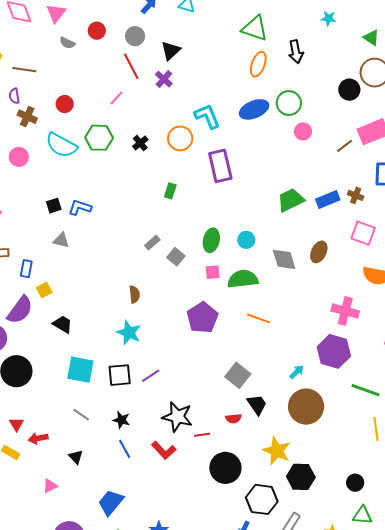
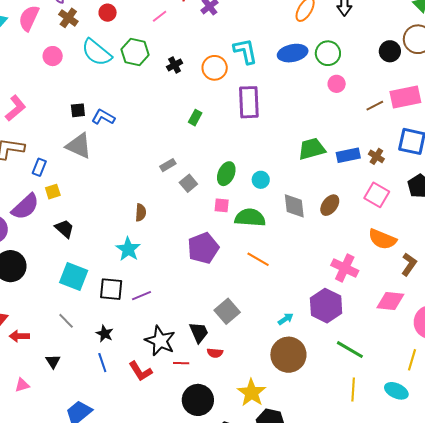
gray triangle: (61, 240) -> (79, 146), size x1.6
black trapezoid: (257, 405) -> (199, 332), moved

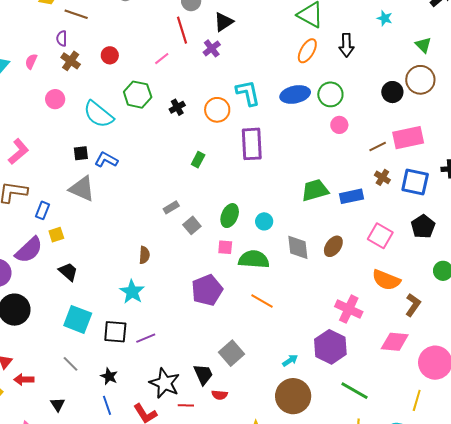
pink semicircle: (29, 18) -> (31, 61), size x0.6
cyan semicircle: (97, 52) -> (98, 114), moved
brown cross: (376, 156) -> (382, 177), moved

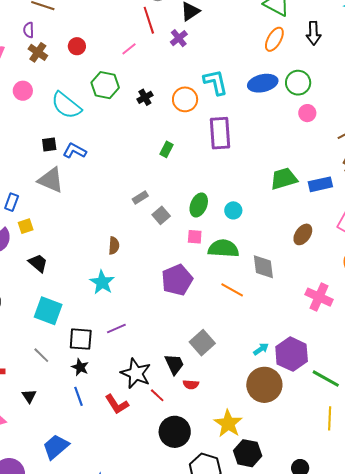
gray diamond: (298, 247) -> (263, 267), moved
black square: (115, 332) -> (81, 339), moved
purple hexagon: (330, 347) -> (292, 354), moved
red line: (186, 405) -> (157, 395), turned 42

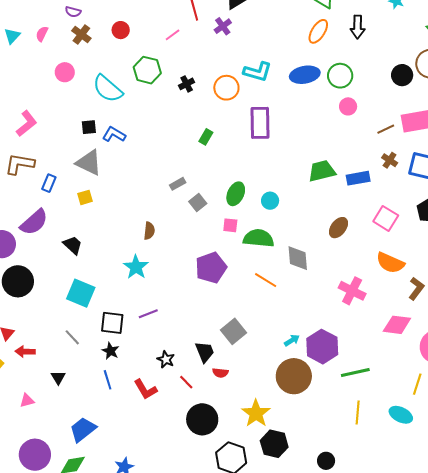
purple semicircle: (29, 30) -> (73, 12), turned -77
cyan L-shape: (215, 82) -> (258, 72), turned 116
yellow square: (26, 226) -> (85, 197), moved
black star: (136, 373) -> (166, 359), size x0.6
green line: (326, 379) -> (355, 372), turned -44

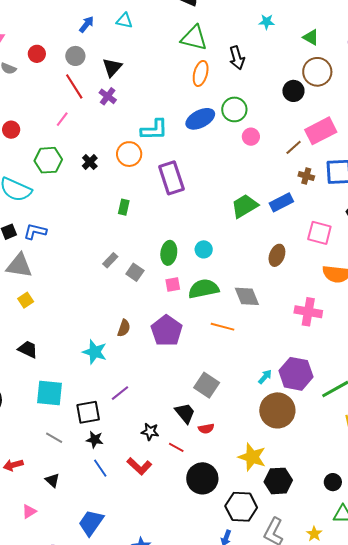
brown semicircle: (149, 231) -> (124, 328), moved, turned 30

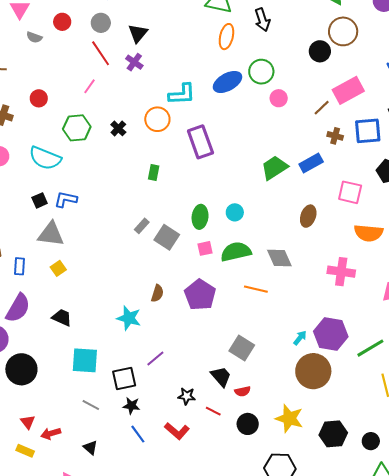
gray square: (135, 272) -> (167, 237), size x1.4
black circle: (202, 478) -> (248, 424), moved, size x0.7
black hexagon: (278, 481) -> (333, 434), moved

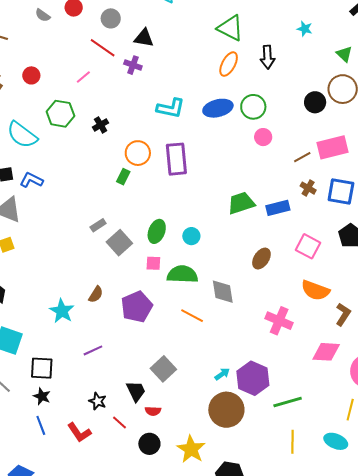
black triangle: (138, 33) -> (144, 38), turned 45
red line: (101, 53) -> (103, 48), turned -36
purple cross: (134, 62) -> (133, 65), turned -30
orange circle: (157, 119) -> (138, 153), moved
purple line: (155, 358) -> (93, 350), moved

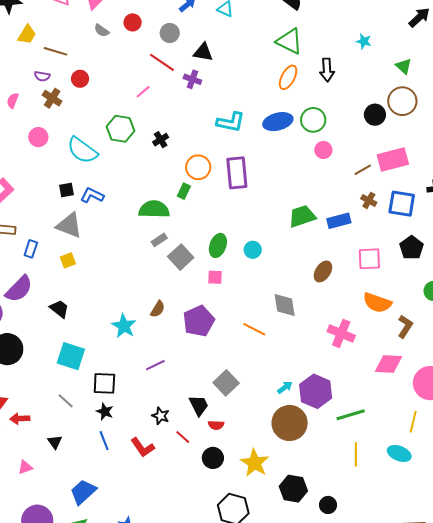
red circle: (31, 75) -> (80, 79), moved
pink square: (308, 246) -> (369, 259), turned -30
green semicircle: (182, 274) -> (154, 209), moved

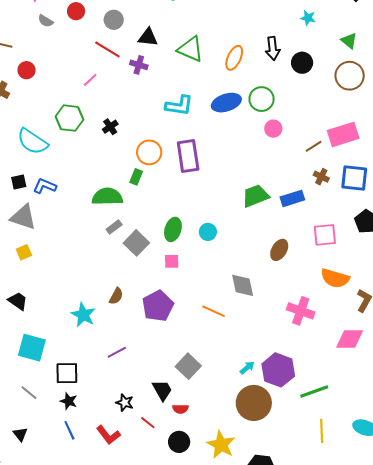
green triangle: (289, 41) -> (191, 49), moved
black circle: (375, 115) -> (302, 63), moved

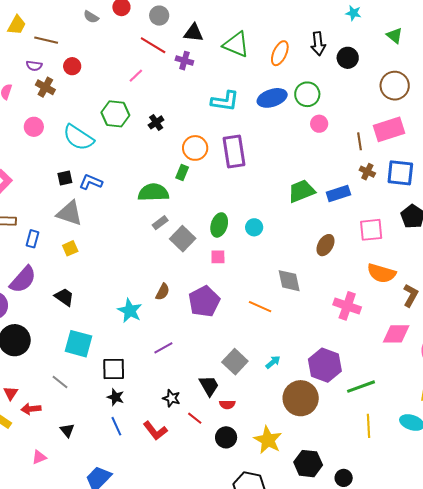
brown circle: (350, 76) -> (395, 86), moved
brown line: (314, 146) -> (360, 141), turned -66
cyan arrow: (247, 368) -> (273, 362), moved
gray line: (29, 393) -> (60, 382), moved

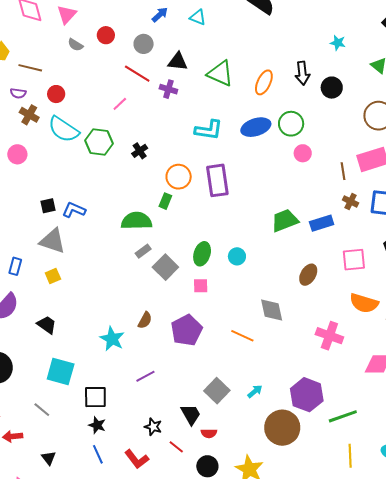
cyan semicircle: (78, 138) -> (64, 129), moved

